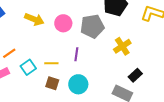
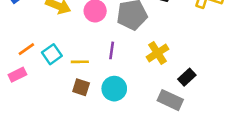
yellow cross: (122, 46) -> (158, 53), moved
cyan square: (28, 67) -> (52, 54), moved

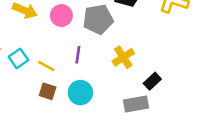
yellow line: (80, 62) -> (46, 66), turned 30
gray rectangle: (170, 100) -> (136, 104), turned -35

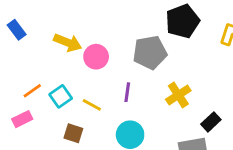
pink circle: (61, 16) -> (96, 57), moved
brown square: (48, 91) -> (73, 133), moved

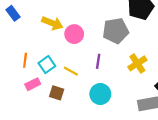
orange line: (32, 91) -> (25, 60), turned -48
pink rectangle: (22, 119) -> (33, 84), moved

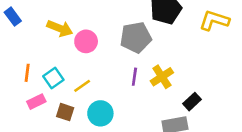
purple line: (98, 61) -> (134, 77), moved
yellow line: (71, 71) -> (82, 86), turned -64
cyan circle: (100, 94) -> (100, 113), moved

